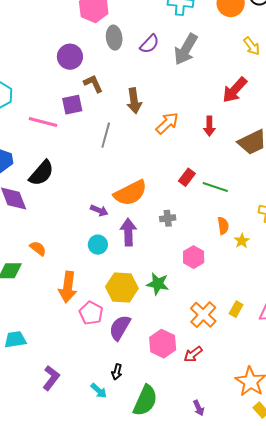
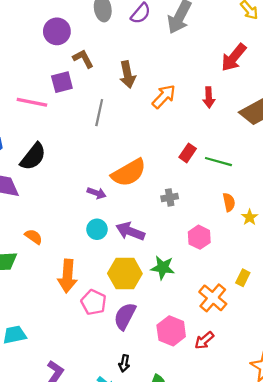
purple arrow: (128, 232) -> (130, 231), moved, turned -64
yellow rectangle: (236, 309) -> (243, 278), moved

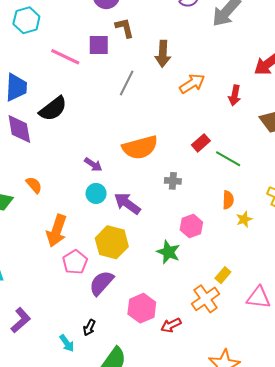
purple arrow: (97, 193) -> (93, 164), moved
green star: (163, 268) -> (168, 252), moved
orange cross: (213, 298) -> (206, 299), moved

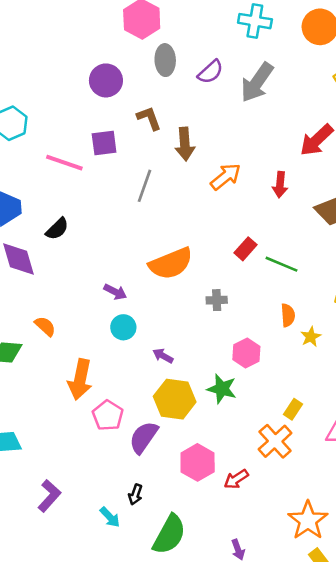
brown L-shape: (125, 28) -> (149, 118), moved
black semicircle: (53, 109) -> (57, 229), size x0.7
purple arrow: (127, 204) -> (163, 356), moved, size x0.6
yellow hexagon: (112, 242) -> (175, 399), moved

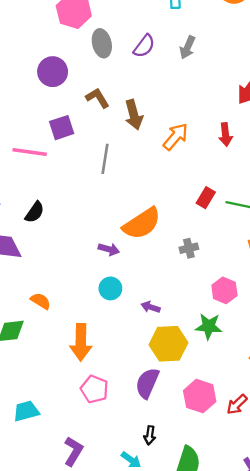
gray arrow: (257, 82) -> (187, 47), size x0.6
purple arrow: (115, 292) -> (109, 249), moved
pink pentagon: (108, 415) -> (94, 389), moved

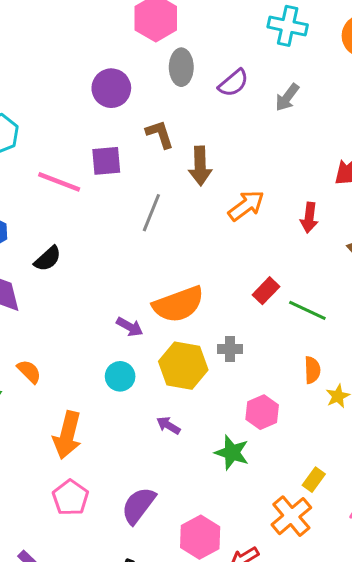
purple arrow: (151, 307) -> (168, 425), moved
yellow hexagon: (168, 344) -> (183, 366), moved

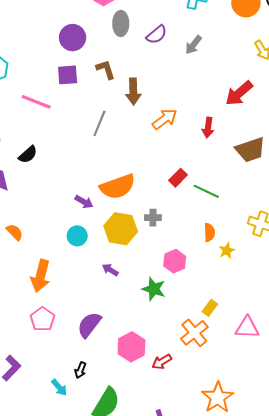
purple square: (106, 161) -> (68, 75), moved

